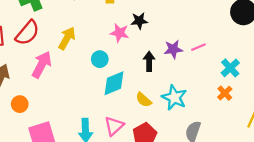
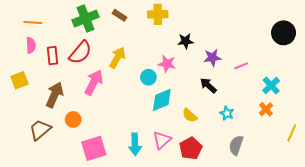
pink star: (120, 33) -> (167, 64), moved
purple star: (173, 49) -> (212, 58), moved
black arrow: (149, 61) -> (208, 85), moved, turned -48
cyan star: (174, 97) -> (227, 113), moved, size x0.6

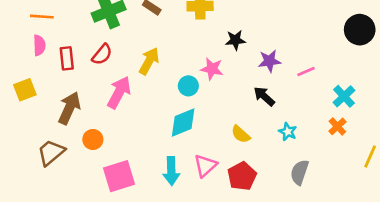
red semicircle: (80, 52) -> (102, 54), size x0.7
cyan diamond: (162, 100) -> (183, 122), moved

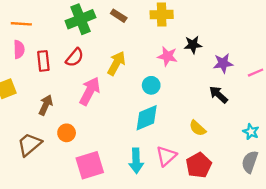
pink star: (212, 69) -> (167, 56), moved
brown arrow: (69, 108) -> (46, 105), size x0.7
cyan star: (288, 132) -> (251, 132), moved

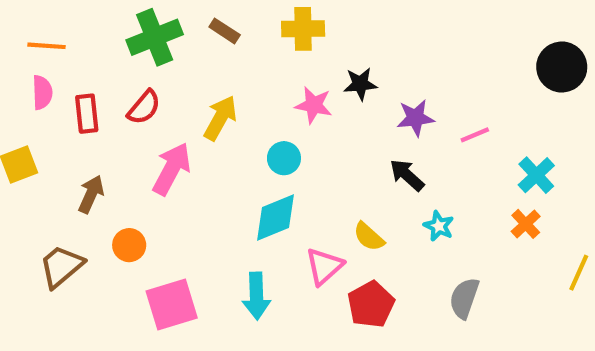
cyan star: (251, 132) -> (439, 226), moved
pink triangle: (166, 156) -> (324, 266), moved

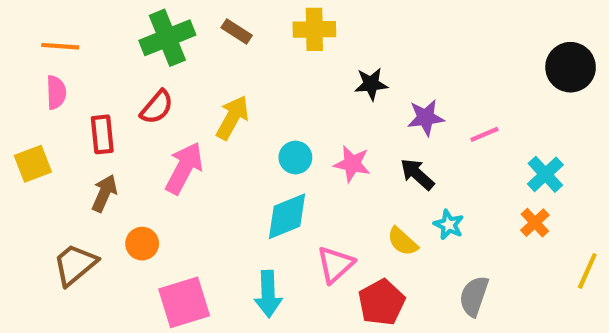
pink star: (314, 105) -> (352, 164), moved
red rectangle: (87, 114) -> (102, 134), moved
yellow semicircle: (369, 237) -> (403, 241), moved

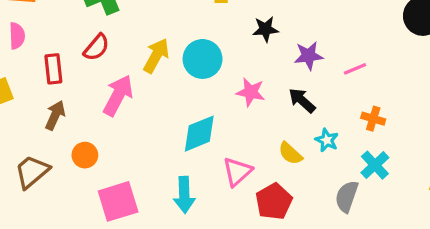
cyan circle: (295, 157) -> (203, 59), moved, size x1.5
cyan cross: (545, 174) -> (375, 165), moved
orange cross: (535, 223) -> (373, 119), moved, turned -30

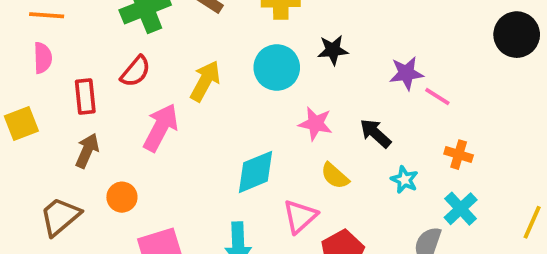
purple star: (309, 56) -> (406, 73), moved
cyan circle: (203, 59) -> (277, 67), moved
pink line: (355, 69) -> (437, 96), turned 55
yellow semicircle: (290, 153) -> (335, 176), moved

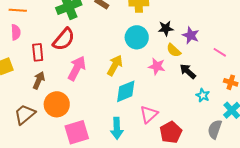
red semicircle: (136, 71) -> (64, 39), size x1.4
purple star: (406, 73) -> (191, 35), moved, turned 30
yellow arrow: (205, 81) -> (115, 65), moved
yellow semicircle: (335, 176) -> (174, 50), moved
orange circle: (122, 197) -> (57, 104), size x1.6

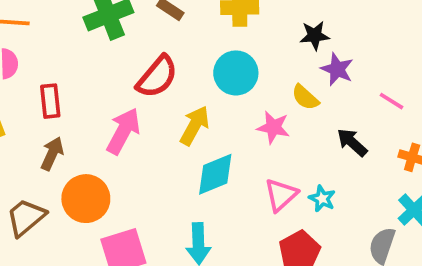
black star: (166, 28) -> (315, 35), moved
red semicircle: (64, 39) -> (157, 77), moved
black arrow: (188, 71) -> (352, 142), moved
cyan star: (203, 95) -> (322, 199), moved
pink triangle: (149, 114) -> (281, 195), moved

